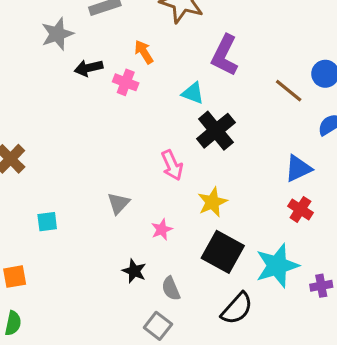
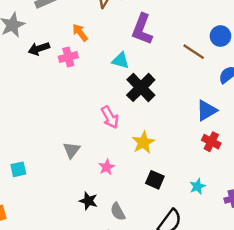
pink cross: (126, 82) -> (68, 57), turned -30
black square: (223, 252) -> (155, 180), size x0.6
cyan star: (277, 266) -> (197, 186), size x0.5

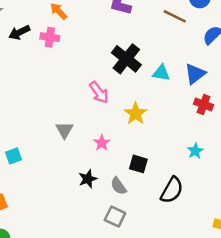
pink cross: (68, 57) -> (50, 37), turned 30
cyan triangle: (121, 60) -> (161, 73), moved
black square: (155, 180) -> (138, 164), moved
black star: (88, 201) -> (88, 179), turned -30

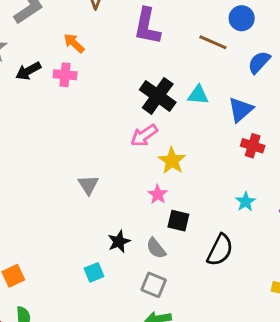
cyan triangle: (161, 73) -> (198, 95), moved
pink arrow: (99, 92) -> (144, 135), moved, turned 95
pink star: (102, 143) -> (158, 194), moved
cyan square: (14, 156) -> (94, 272), moved

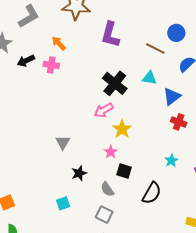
cyan triangle: (198, 95) -> (149, 78), moved
black star: (119, 242) -> (79, 173), moved

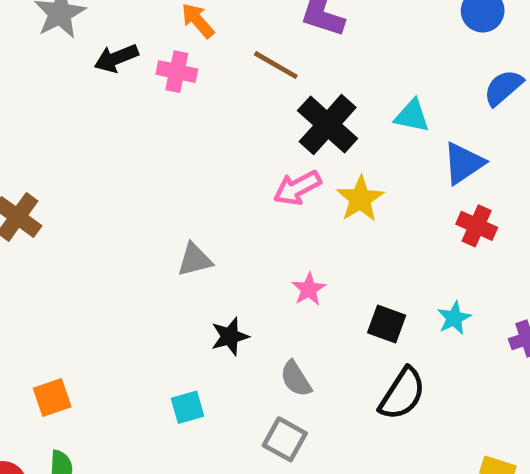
brown line: (155, 48) -> (276, 65), moved
yellow star: (122, 129) -> (360, 199), moved
gray triangle: (63, 142) -> (195, 260), turned 42
black square: (124, 171) -> (387, 324), moved

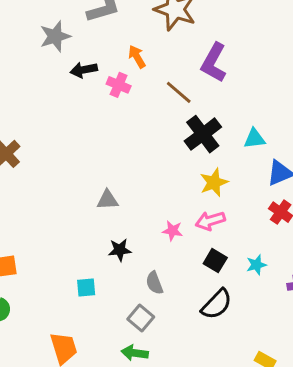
cyan triangle: (412, 116) -> (254, 139), turned -30
pink arrow: (297, 188) -> (210, 221), moved
pink star: (309, 289) -> (172, 231), turned 30

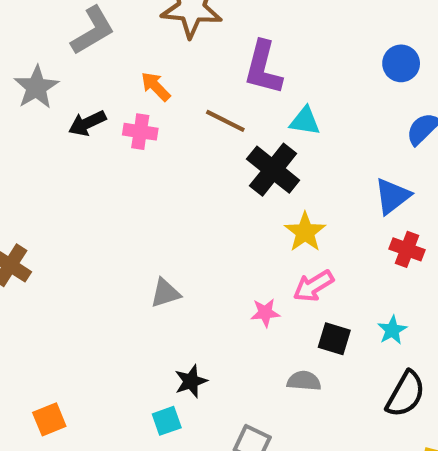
cyan triangle: (254, 139) -> (305, 121), moved, turned 30
black star: (120, 250) -> (191, 381), moved
gray semicircle: (154, 283) -> (304, 381), moved, turned 130
black semicircle: (217, 304) -> (406, 394), moved

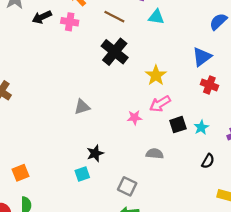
black cross: (273, 170) -> (115, 52), moved
black square: (334, 339) -> (178, 125), moved, turned -35
black semicircle: (406, 394) -> (208, 161), size x0.6

